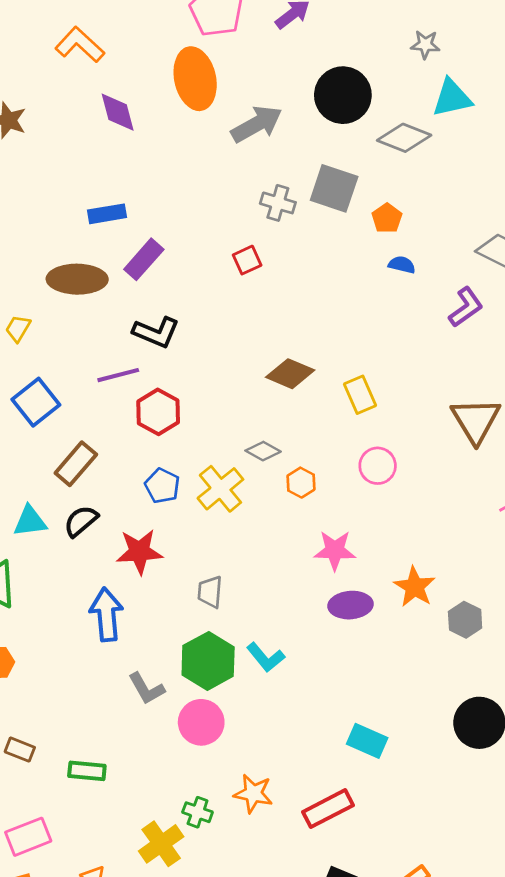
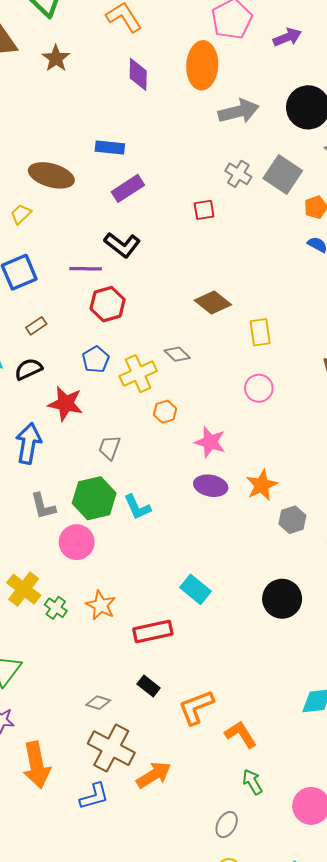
brown ellipse: (77, 279) -> (51, 175), moved
brown rectangle: (76, 464) -> (36, 326), size x0.6
orange hexagon: (301, 483) -> (165, 412), moved
yellow cross: (161, 844) -> (24, 589), moved, turned -32

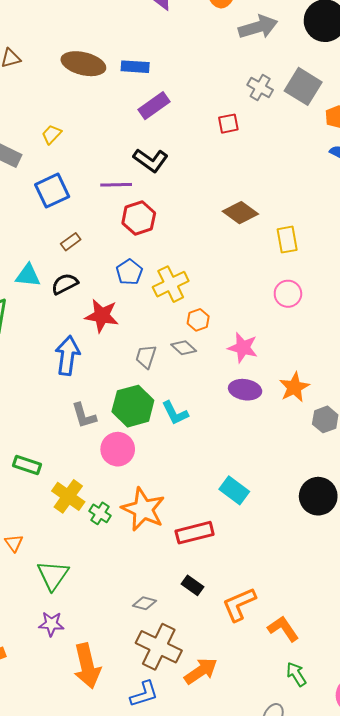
brown ellipse: (51, 175) -> (83, 64), moved
gray diamond: (177, 354) -> (184, 348), moved
orange star: (101, 605) -> (143, 509), size x1.5

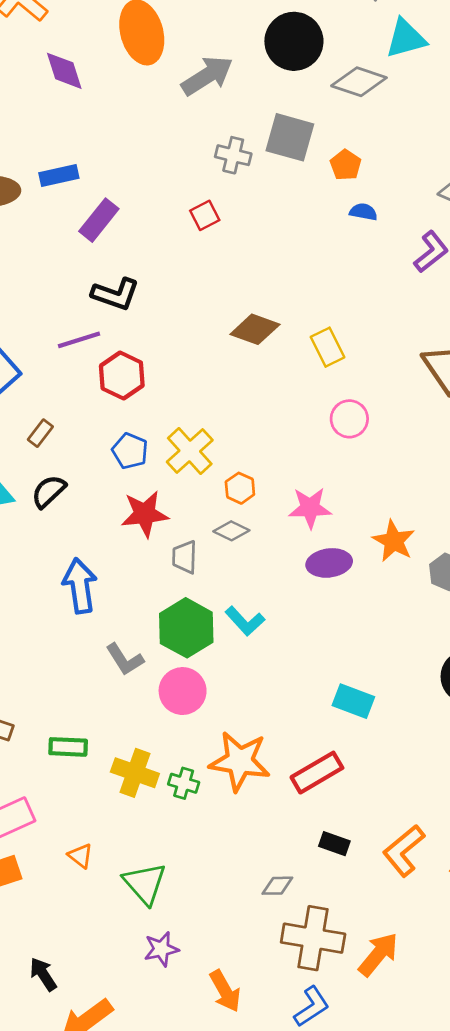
red star: (102, 316) -> (145, 514), moved
orange arrow: (87, 666) -> (225, 991), size x0.7

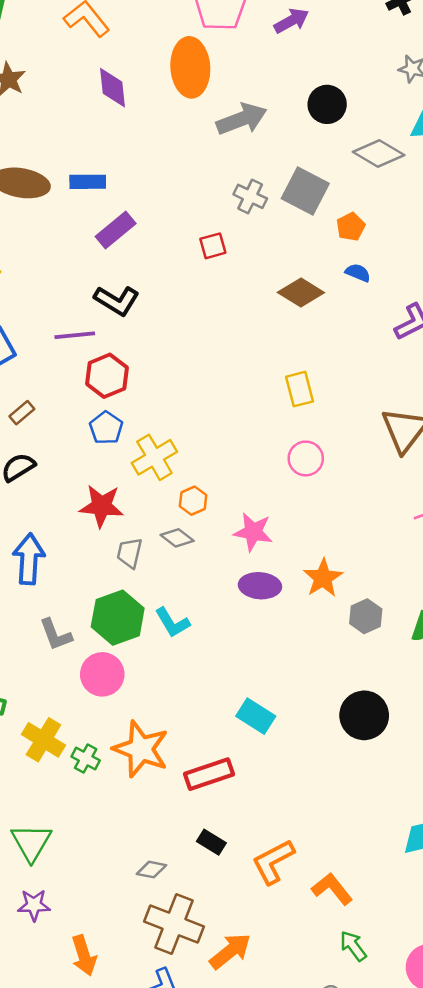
black circle: (294, 41) -> (327, 104), size x0.7
brown diamond: (255, 329) -> (301, 293), moved
blue pentagon: (130, 451) -> (106, 428), moved

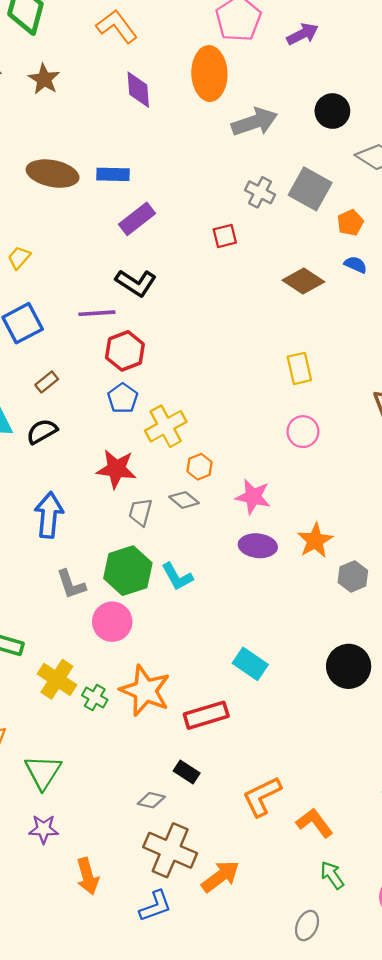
black rectangle: (211, 842) -> (187, 772), moved

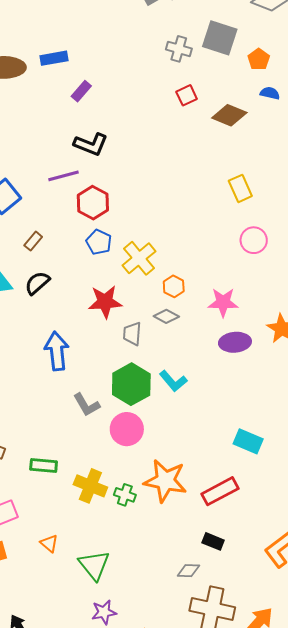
purple rectangle: (137, 219) -> (81, 91), size x0.7
red square: (225, 236) -> (187, 95), moved

